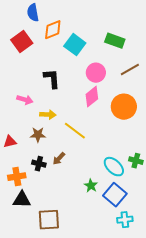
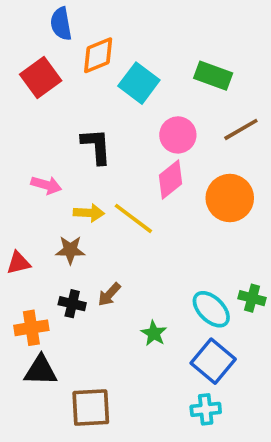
yellow line: (75, 131) -> (133, 218), moved
green star: (91, 186) -> (154, 333), moved
cyan cross: (125, 220) -> (206, 409), moved

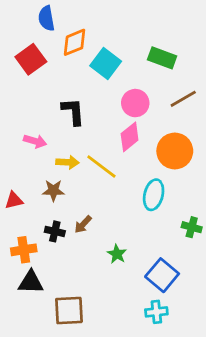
cyan ellipse: (211, 309) -> (154, 195), moved, turned 60

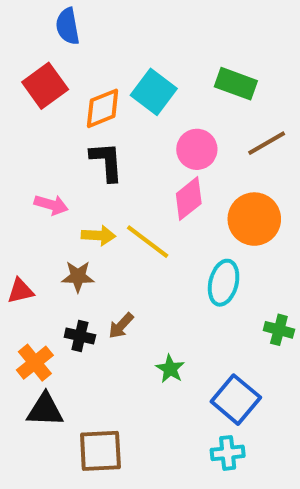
orange diamond: (75, 42) -> (103, 108), moved
orange cross: (24, 250) -> (35, 363), turned -30

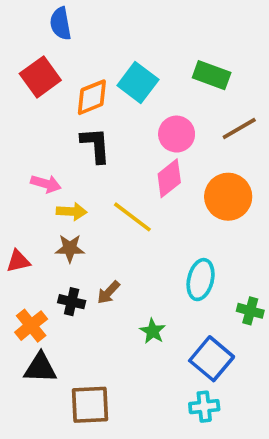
yellow arrow: (98, 235) -> (72, 211), moved
cyan ellipse: (224, 283) -> (201, 280), moved
green cross: (279, 330) -> (250, 311), moved

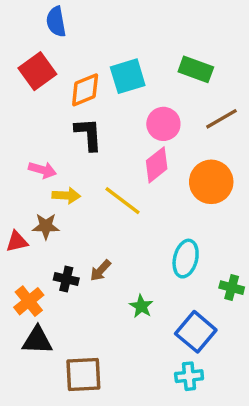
cyan square: (138, 82) -> (128, 76), turned 36
brown star: (70, 248) -> (46, 226), moved

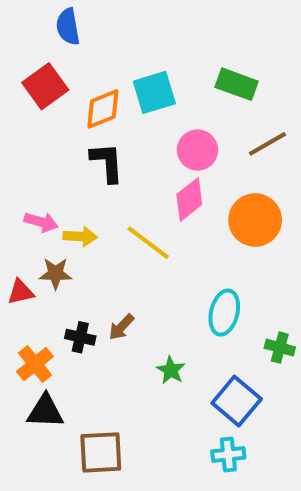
pink arrow: (42, 170) -> (41, 222), moved

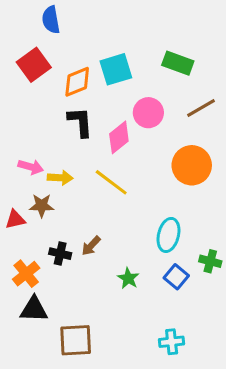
pink diamond: (189, 199) -> (119, 137), moved
blue square: (237, 401) -> (176, 277), moved, size x0.7

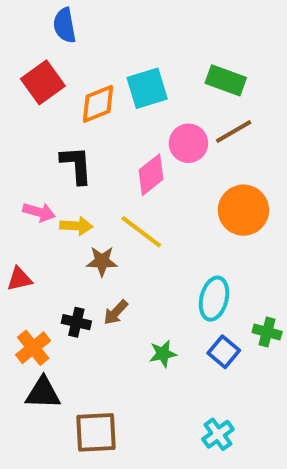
brown line: (201, 108) -> (234, 131), moved
black L-shape: (80, 122) -> (76, 165), moved
brown star: (42, 206) -> (102, 261), moved
green star: (128, 278) -> (163, 354), turned 30
cyan cross: (172, 342) -> (218, 434), turned -30

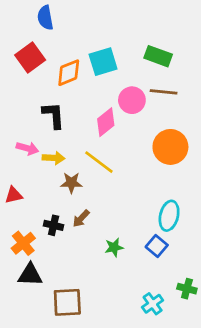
brown line: (234, 131) -> (164, 92), turned 36
cyan ellipse: (214, 299) -> (169, 216), moved
green cross: (267, 332) -> (187, 289), moved

